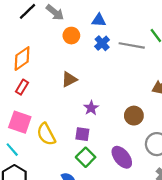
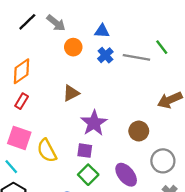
purple star: (91, 108) -> (94, 123), size x1.6

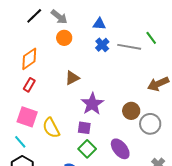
orange circle: (73, 47) -> (64, 38), moved
gray circle: (163, 161) -> (150, 124), moved

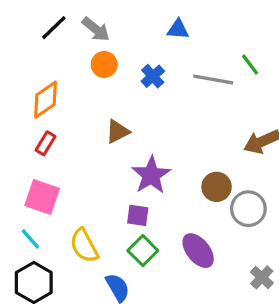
blue triangle: (99, 24) -> (178, 29), moved
blue cross: (102, 45) -> (153, 76), moved
yellow semicircle: (51, 128) -> (84, 246), moved

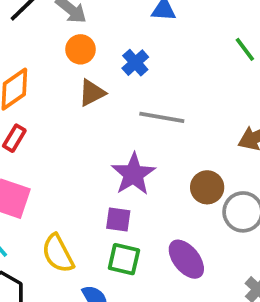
gray line: (213, 80) -> (162, 117), moved
brown triangle: (118, 132) -> (92, 93), moved
green square: (143, 251) -> (124, 259), turned -32

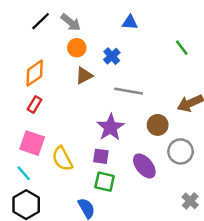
brown circle: (207, 187) -> (158, 125), moved
yellow semicircle: (58, 253) -> (62, 159), moved
purple ellipse: (186, 259) -> (144, 166), moved

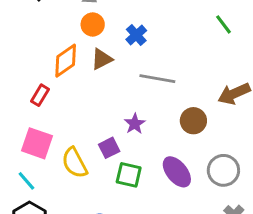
orange diamond: (35, 73) -> (66, 61), moved
purple star: (111, 127) -> (135, 124), size x0.6
gray circle: (181, 151) -> (223, 170), moved
purple square: (101, 156) -> (109, 148), moved, turned -35
green square: (105, 182) -> (129, 175), moved

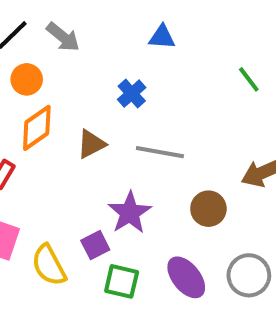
orange circle: (93, 24) -> (27, 79), moved
brown triangle: (102, 59) -> (91, 144), moved
purple star: (135, 124) -> (130, 213), size x1.5

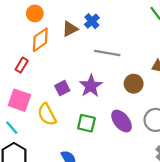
brown triangle: (91, 144) -> (70, 29), moved
purple square: (95, 245) -> (62, 88), moved

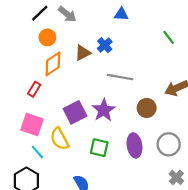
purple square: (62, 88) -> (75, 112), size x1.5
purple ellipse: (122, 121) -> (134, 145), turned 30
cyan line: (12, 128) -> (37, 152), moved

